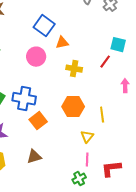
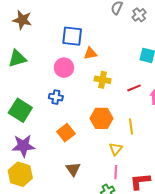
blue square: (44, 26) -> (72, 36), turned -30
red line: (105, 62) -> (134, 88), moved, turned 32
blue cross: (24, 99) -> (56, 97), moved, size x0.6
brown triangle: (34, 157) -> (73, 169), moved, turned -49

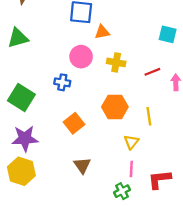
pink circle: (64, 68) -> (81, 57), moved

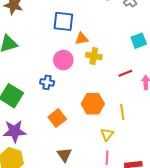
cyan square: (168, 34) -> (139, 41), turned -35
yellow cross: (116, 62) -> (94, 56), moved

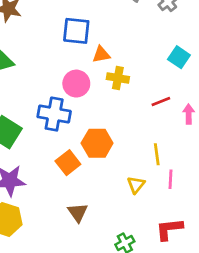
cyan square: (139, 41) -> (179, 57), turned -35
blue cross: (47, 82) -> (54, 114), size x1.6
orange hexagon: (93, 104) -> (97, 143), moved
pink line: (107, 158) -> (171, 179), moved

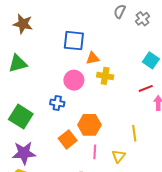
red line: (161, 102) -> (146, 88), moved
blue cross: (54, 114) -> (57, 103), size x0.6
pink line: (171, 179) -> (95, 152), moved

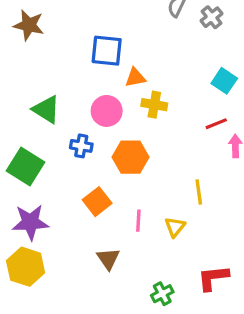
green triangle: (18, 63) -> (46, 109), moved, turned 48
orange hexagon: (89, 125) -> (130, 157), moved

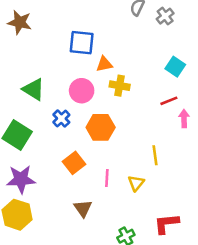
blue cross: (81, 146) -> (61, 119), turned 36

